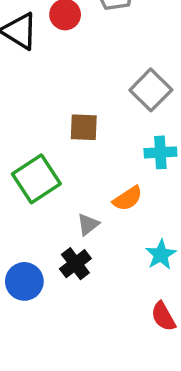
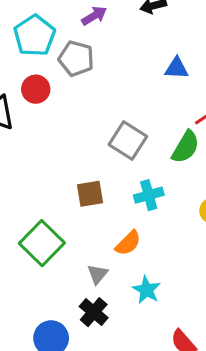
brown square: (84, 127) -> (90, 194), moved
cyan star: (161, 255) -> (146, 290), moved

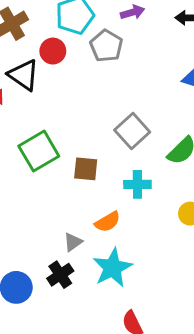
red circle: (36, 89) -> (53, 51), moved
green square: (42, 243) -> (39, 151), moved
cyan star: (146, 290) -> (112, 268), size x1.5

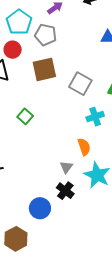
green square: (39, 151) -> (25, 116), size x0.6
brown square: (86, 169) -> (44, 69), moved, size x1.4
orange semicircle: (108, 222) -> (84, 147), turned -60

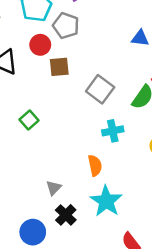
red circle: (13, 50) -> (40, 45), moved
brown square: (44, 69) -> (59, 67), size x0.7
gray triangle: (66, 167) -> (54, 188), moved

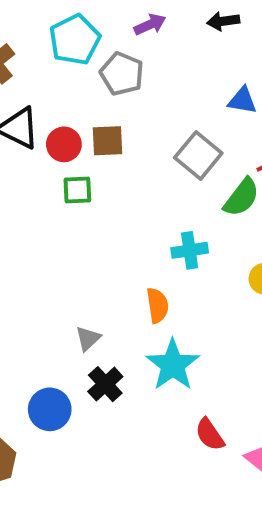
red circle: (40, 45) -> (64, 144), moved
gray square: (100, 89) -> (198, 155), moved
green square: (29, 120) -> (77, 190), moved, turned 36

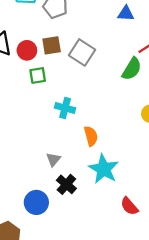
gray square: (198, 155) -> (82, 52), moved
cyan cross: (190, 250) -> (65, 108), moved, turned 30

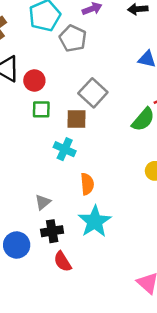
brown square: (52, 45) -> (76, 119), moved
black cross: (66, 184) -> (52, 231), turned 30
red semicircle: (129, 206) -> (63, 261), moved

